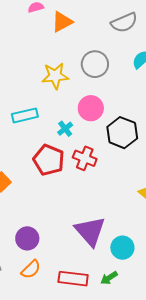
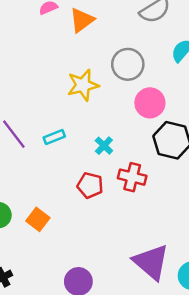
pink circle: (91, 108) -> (150, 103), moved
cyan rectangle: (25, 115) -> (54, 137), size x0.7
red pentagon: (49, 160) -> (90, 185), size x0.7

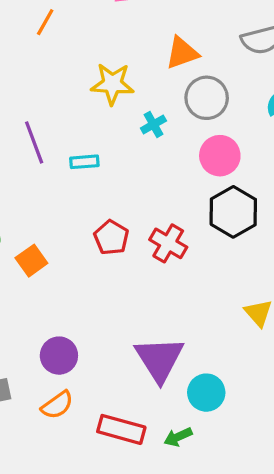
orange triangle: (82, 20) -> (182, 53), moved
yellow star: (83, 85) -> (112, 84), moved
cyan cross: (104, 146) -> (153, 124), moved

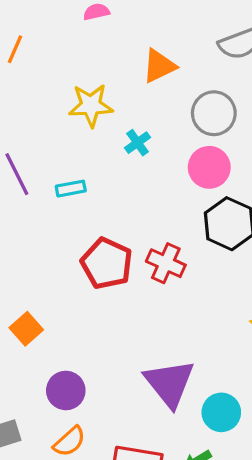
gray circle: (207, 98) -> (214, 113), moved
red pentagon: (111, 237) -> (107, 263), size x1.4
orange square: (31, 261) -> (26, 329), moved

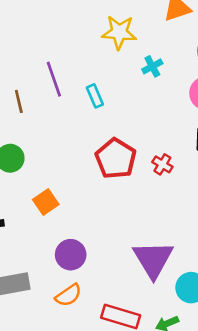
cyan rectangle: (71, 189) -> (95, 96), turned 70
red cross: (166, 263) -> (162, 164), size x0.7

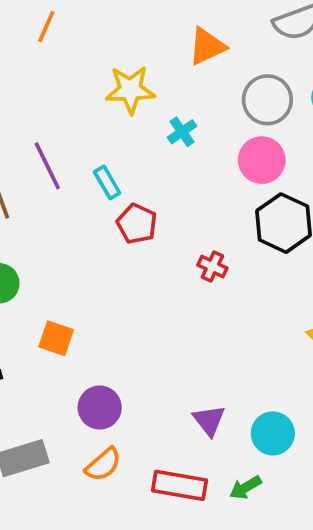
red pentagon: (116, 159) -> (137, 224), moved, size x0.7
orange square: (46, 202) -> (56, 338), turned -30
purple triangle: (153, 259) -> (209, 420), moved, size x0.6

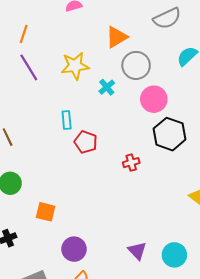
gray circle: (267, 100) -> (136, 65), moved
purple line: (47, 166) -> (29, 67), moved
cyan rectangle: (107, 182) -> (67, 120), turned 30
red cross: (212, 267) -> (131, 163), turned -35

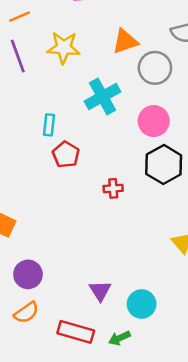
orange line: (24, 34) -> (20, 17), turned 36
gray circle: (136, 65) -> (155, 68), moved
yellow star: (75, 66) -> (64, 48), moved
cyan cross: (107, 87) -> (103, 96), size x1.8

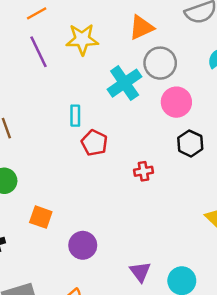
gray circle: (155, 68) -> (160, 63), moved
black hexagon: (164, 165) -> (190, 143), size x0.7
purple circle: (28, 274) -> (83, 245), moved

